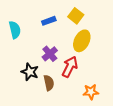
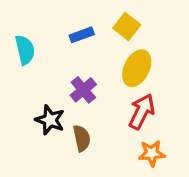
red arrow: (70, 67) -> (142, 112), moved

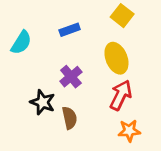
yellow square: (127, 26) -> (122, 16), moved
cyan semicircle: (25, 50) -> (21, 43), turned 45
yellow ellipse: (137, 68) -> (116, 58), turned -48

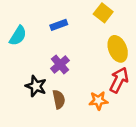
yellow ellipse: (116, 58) -> (118, 49), moved
red arrow: (121, 95) -> (119, 80), moved
orange star: (129, 131) -> (98, 101), moved

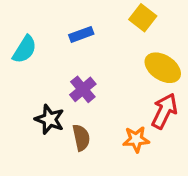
yellow ellipse: (118, 49) -> (163, 68), turned -35

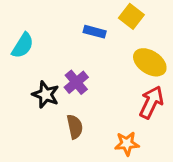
blue rectangle: (81, 34) -> (95, 32), moved, turned 35
black star: (50, 119) -> (46, 95), moved
orange star: (136, 139) -> (127, 144), moved

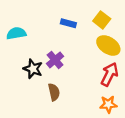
yellow square: (131, 16) -> (102, 20), moved
cyan semicircle: (23, 45) -> (16, 33), turned -132
orange star: (127, 144) -> (108, 104), moved

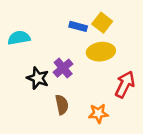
yellow square: (102, 20) -> (102, 23), moved
yellow ellipse: (108, 45) -> (101, 52), moved, turned -40
orange star: (108, 104) -> (98, 113), moved

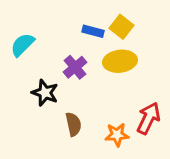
cyan semicircle: (19, 38) -> (22, 45), turned -35
purple cross: (63, 68) -> (75, 67), moved
red arrow: (125, 84) -> (148, 118), moved

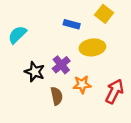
yellow square: (121, 27) -> (104, 14), moved
purple cross: (75, 67) -> (61, 65), moved
orange star: (117, 135) -> (82, 84), moved

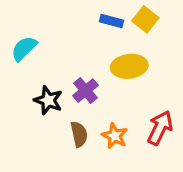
blue rectangle: (72, 24) -> (111, 21), moved
orange star: (82, 84) -> (115, 136), moved, turned 30

